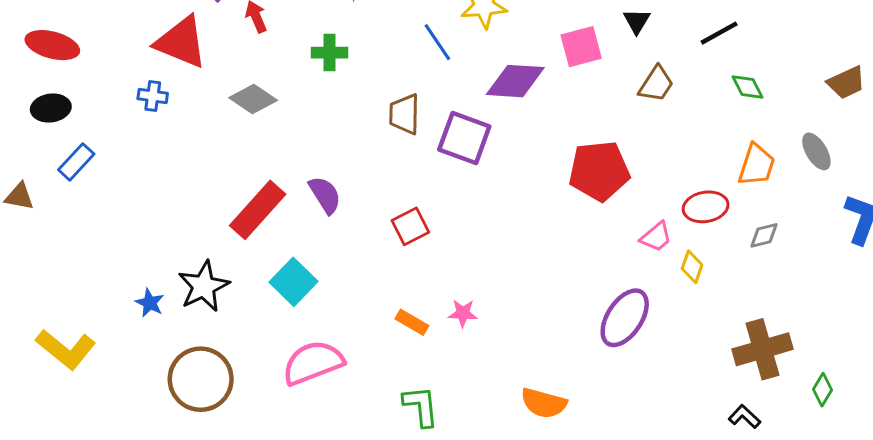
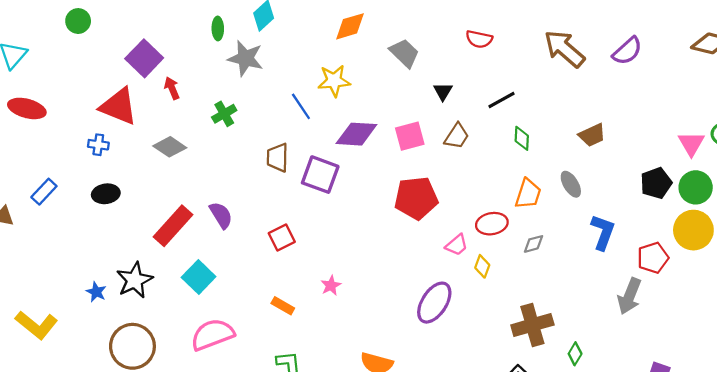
pink square: (581, 47) -> (410, 136), moved
green cross: (329, 53) -> (224, 114), turned -30
green diamond: (748, 87) -> (522, 138), turned 30
black ellipse: (51, 108) -> (106, 194), moved
pink star: (463, 313) -> (331, 286), moved, turned -30

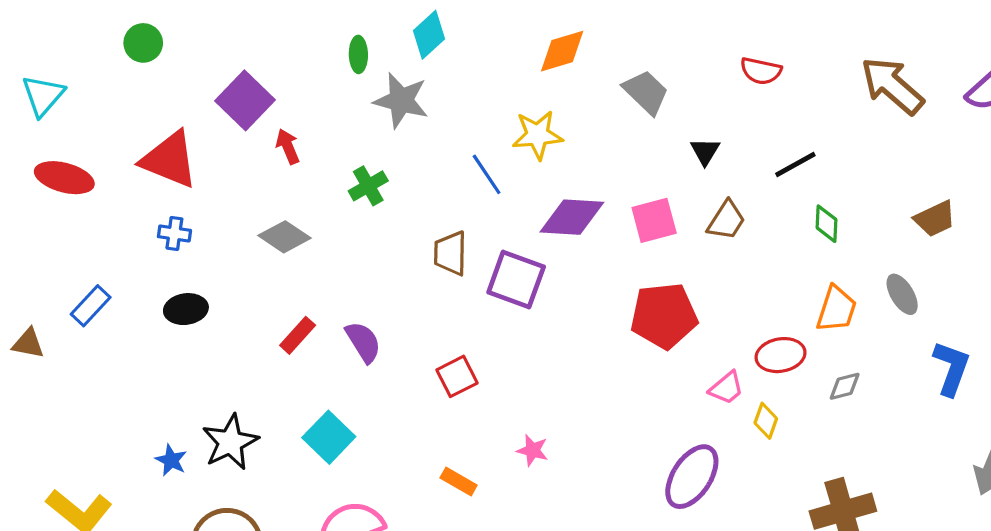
red triangle: (119, 106) -> (169, 160), moved
red rectangle: (173, 226) -> (298, 335), moved, size x0.6
pink star: (331, 286) -> (533, 450), turned -30

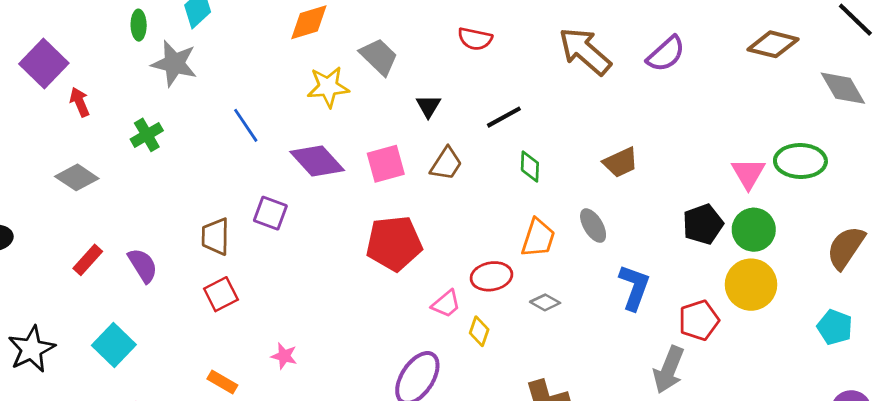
yellow star: (537, 135) -> (328, 87), moved
purple diamond: (572, 217) -> (317, 161), turned 44
brown trapezoid: (450, 253) -> (215, 237), moved
purple square: (516, 279) -> (270, 213), size x0.7
gray diamond: (845, 386) -> (545, 302), turned 44

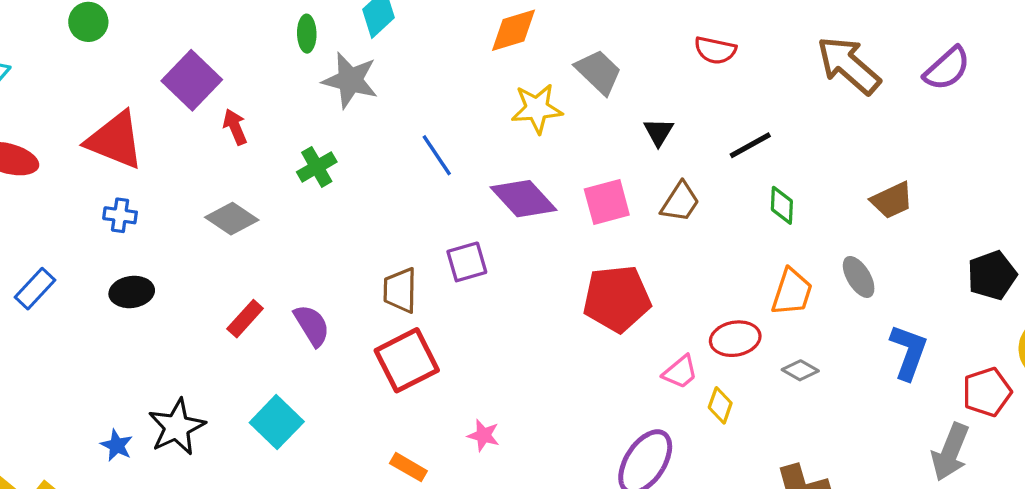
purple square: (270, 213) -> (467, 262), turned -36
red square: (221, 294) -> (407, 360), size x1.5

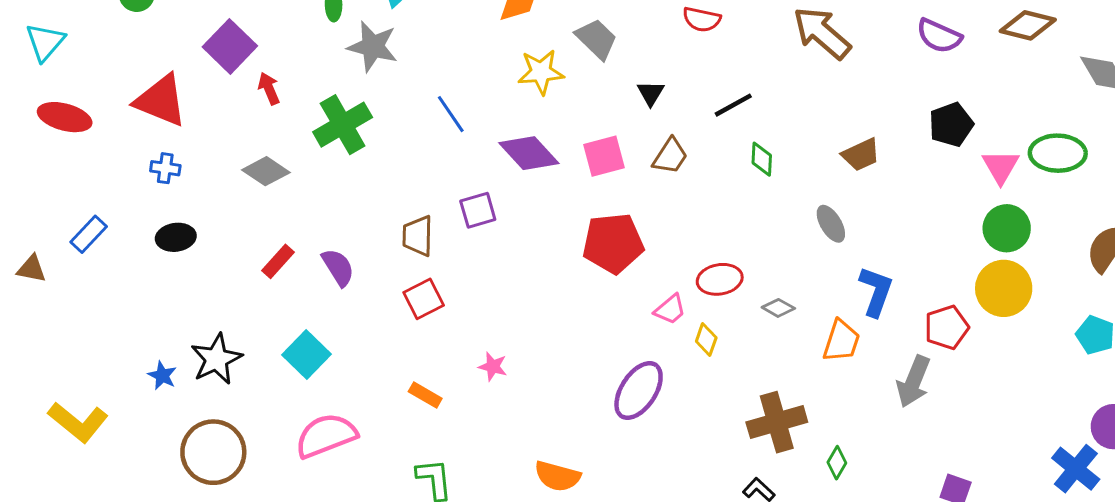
purple semicircle: (947, 69) -> (939, 36), moved, turned 66
green cross: (317, 167) -> (343, 125), size x1.6
black pentagon: (992, 275) -> (951, 125), moved
orange trapezoid: (792, 292) -> (841, 341), moved
red square: (407, 360) -> (424, 299), size x0.7

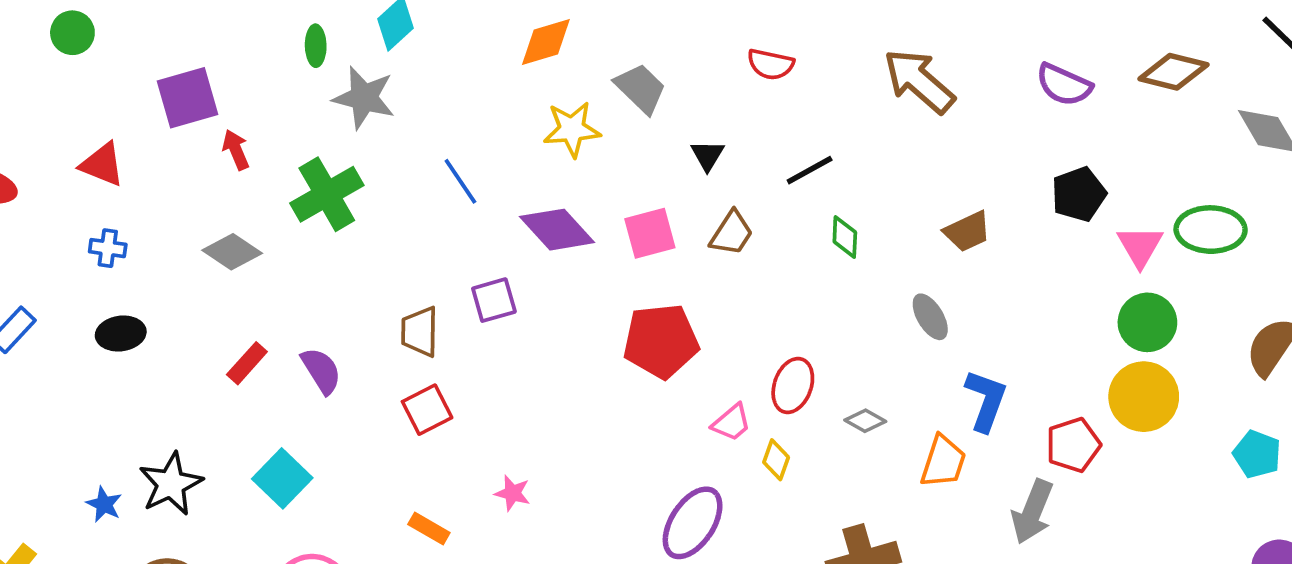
purple square: (230, 46) -> (188, 98), turned 30
red triangle: (161, 101) -> (102, 165), size x0.7
red ellipse: (720, 279) -> (793, 385), turned -60

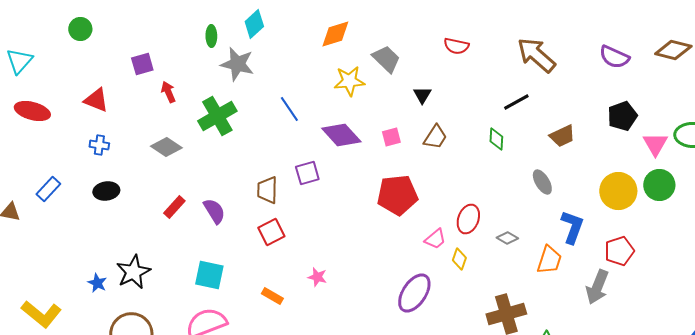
purple square: (188, 98) -> (142, 64), size x0.7
black line: (810, 170) -> (516, 102), moved
pink square: (650, 233) -> (391, 137), size x0.7
yellow circle: (1144, 397) -> (618, 191), moved
cyan square: (282, 478) -> (209, 275), moved, turned -32

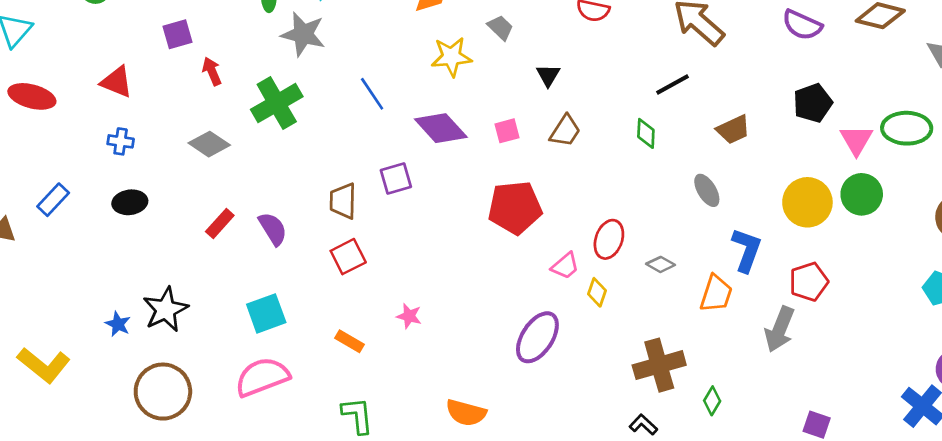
gray trapezoid: (386, 59) -> (500, 28), size x0.7
cyan square: (209, 275) -> (266, 313), turned -32

